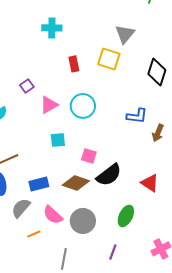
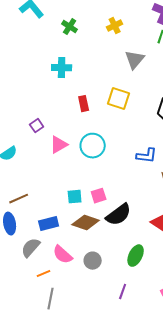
gray triangle: (125, 34) -> (135, 60), moved
cyan square: (58, 140) -> (75, 197), moved
pink square: (89, 156) -> (99, 196), turned -35
gray circle: (83, 221) -> (93, 261), size x0.7
gray line: (64, 259) -> (51, 299), moved

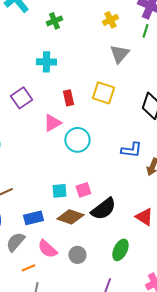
yellow cross: (115, 26) -> (110, 20), moved
green cross: (70, 27) -> (54, 21), turned 35
purple square: (37, 126) -> (21, 98), moved, size x1.5
pink triangle: (59, 145) -> (52, 123), moved

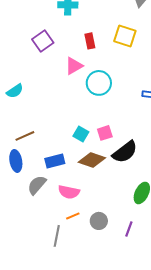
cyan square: (59, 191) -> (81, 134), turned 35
pink semicircle: (47, 249) -> (69, 192), turned -30
gray circle: (77, 255) -> (99, 221), moved
orange line: (28, 268) -> (73, 216), moved

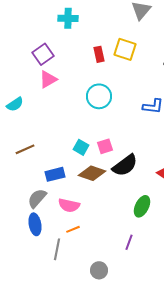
red rectangle: (90, 41) -> (99, 54), moved
pink triangle: (74, 66) -> (48, 79), moved
blue ellipse: (16, 161) -> (35, 224), moved
gray circle: (99, 221) -> (99, 270), moved

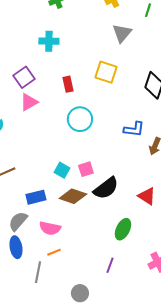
red rectangle: (99, 54) -> (68, 84), moved

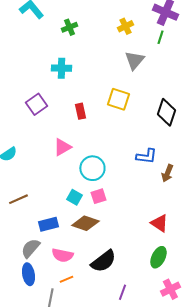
pink triangle: (29, 102) -> (62, 147), moved
cyan circle: (80, 119) -> (92, 168), moved
black semicircle: (106, 188) -> (103, 261), moved
green ellipse: (123, 229) -> (158, 257), moved

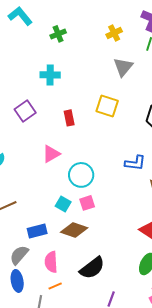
pink semicircle: (62, 255) -> (51, 262), turned 75

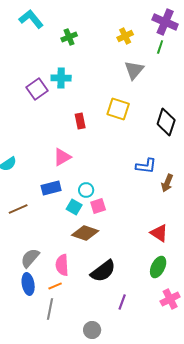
purple square: (25, 111) -> (37, 89), moved
cyan circle: (81, 175) -> (86, 190), moved, size x0.6
blue rectangle: (37, 231) -> (51, 188), moved
orange line: (55, 286) -> (55, 286), moved

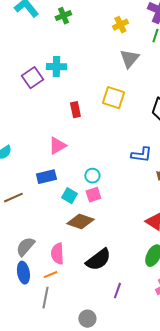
green cross: (69, 37) -> (63, 16), moved
cyan circle: (86, 190) -> (92, 176), moved

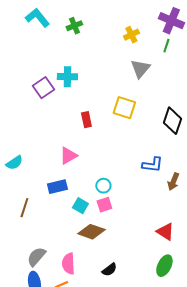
brown line: (13, 198) -> (24, 208), turned -48
black semicircle: (98, 260) -> (109, 270), size x0.6

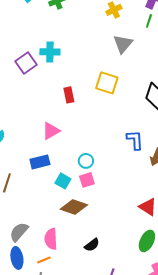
blue L-shape: (152, 165) -> (135, 140), turned -100

